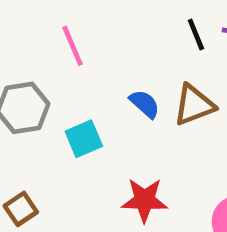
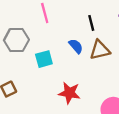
black line: (196, 35) -> (91, 23), moved

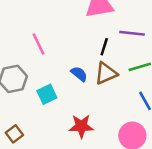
black line: (91, 23) -> (104, 47), moved, turned 42

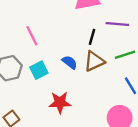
cyan square: (47, 94) -> (39, 70), moved
red star: (81, 126) -> (60, 102), moved

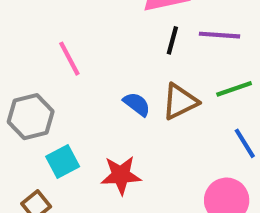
black line: (92, 37) -> (172, 40), moved
cyan square: (39, 70) -> (63, 161), moved

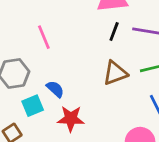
blue semicircle: (137, 104) -> (55, 89), moved

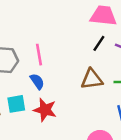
pink line: (44, 37) -> (39, 55), moved
cyan square: (33, 106) -> (16, 104), moved

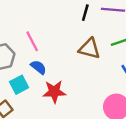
brown triangle: (92, 79) -> (89, 49), turned 40
cyan square: (16, 104) -> (19, 85), moved

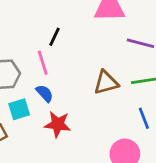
black line: (85, 13) -> (55, 37), moved
brown triangle: (89, 49) -> (106, 83), turned -40

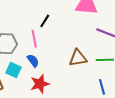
cyan square: (19, 109) -> (13, 70), turned 35
red star: (58, 124) -> (40, 84), turned -30

